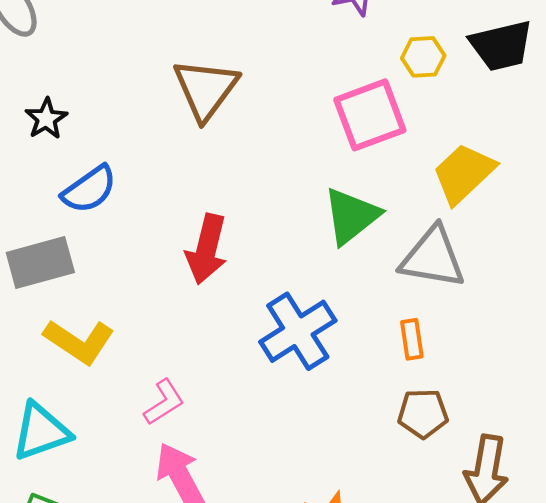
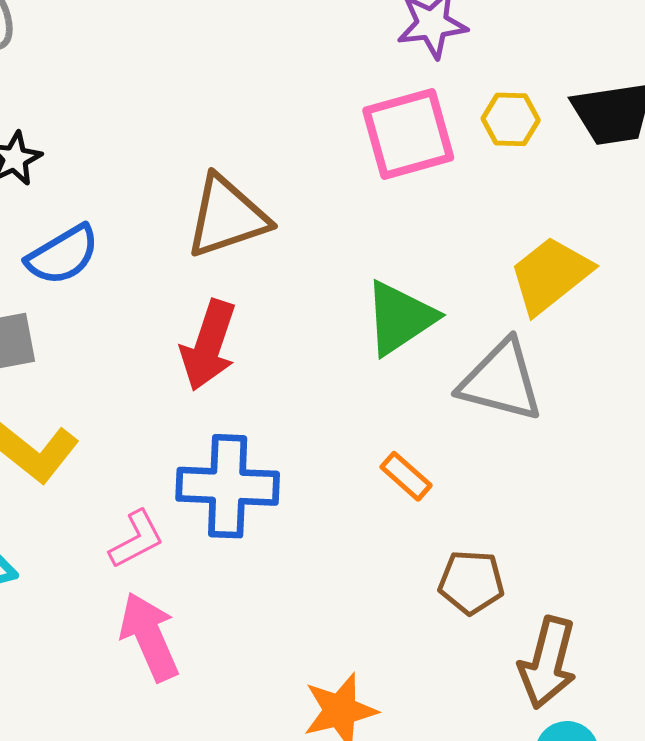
brown triangle: (206, 89) -> (227, 217), moved, turned 30
pink square: (370, 115) -> (408, 134), moved
blue cross: (298, 331) -> (228, 486), moved, turned 30
orange rectangle: (412, 339) -> (406, 476), moved, turned -45

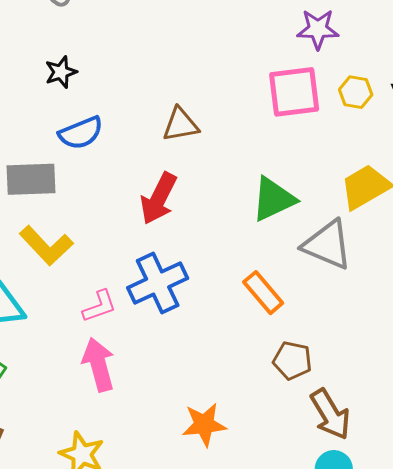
brown triangle: (227, 217) -> (181, 125), size x0.7
orange rectangle: (406, 476) -> (263, 293), size x1.4
blue cross: (228, 486) -> (158, 283), turned -36
brown arrow: (548, 663) -> (330, 414), turned -54

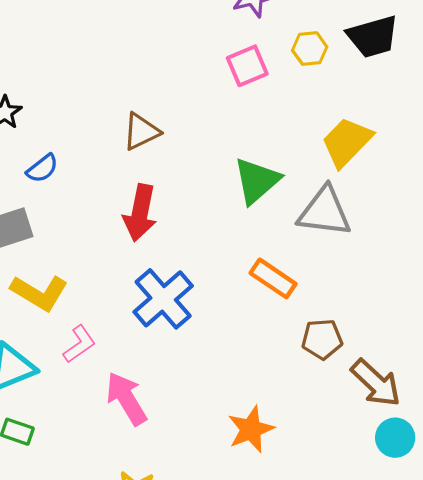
pink square: (294, 92) -> (247, 66), size x0.7
blue semicircle: (81, 133) -> (42, 168), size x0.7
pink L-shape: (99, 306) -> (79, 344), moved

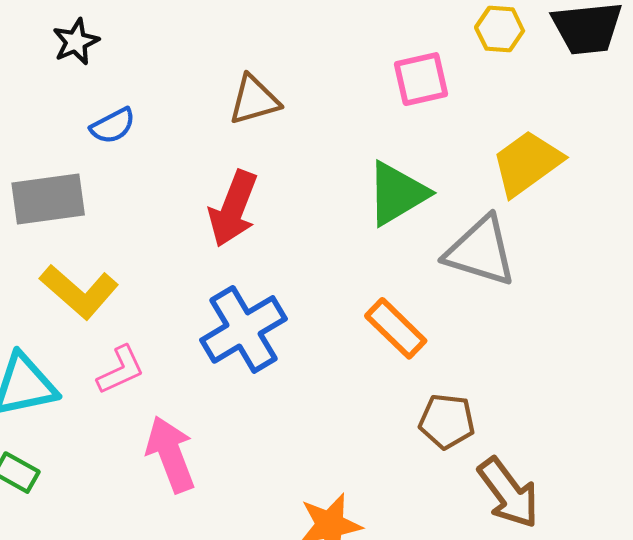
pink square: (247, 66) -> (421, 79), moved

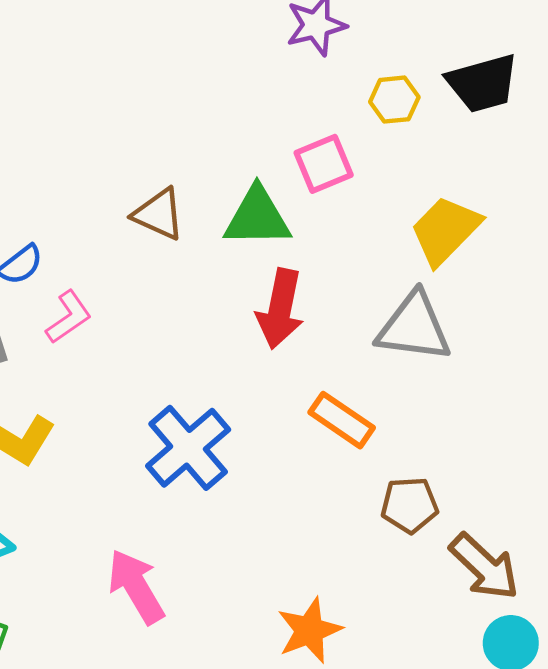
brown triangle: (254, 100) -> (159, 214), turned 50
green triangle: (397, 193) -> (257, 217), moved, turned 40
red arrow: (233, 209) -> (280, 309), moved
pink L-shape: (121, 370) -> (69, 317), moved

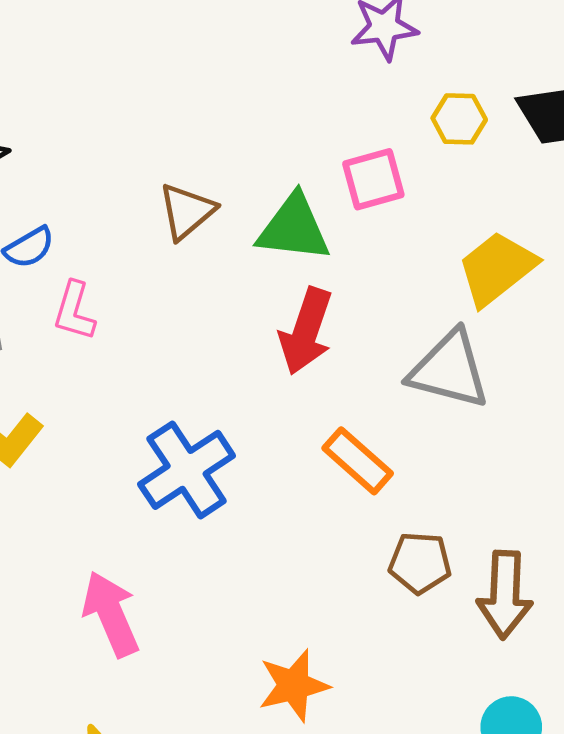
brown triangle: (159, 214) -> (187, 211), turned 48
pink L-shape: (69, 317) -> (74, 311), turned 134
brown arrow: (484, 567) -> (505, 595), moved, turned 42

